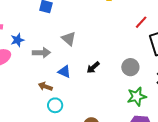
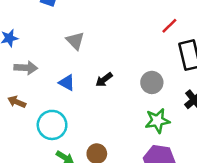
gray arrow: (41, 53) -> (26, 68), moved
brown arrow: (45, 86) -> (17, 102), moved
cyan circle: (55, 105) -> (52, 125), size x1.5

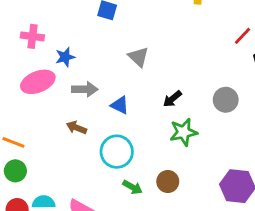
blue triangle: (67, 83) -> (120, 105), moved
green star: (157, 121) -> (183, 132), moved

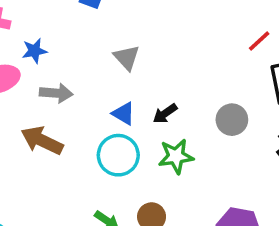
blue triangle: (120, 105) -> (124, 114), moved
brown arrow: (76, 128) -> (42, 141), size x1.6
cyan circle: (117, 152) -> (118, 155), moved

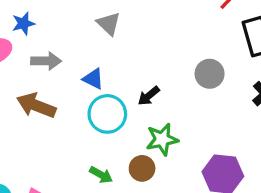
blue triangle: (124, 114) -> (93, 79), moved
black arrow: (165, 114) -> (149, 96), moved
green star: (176, 156) -> (162, 139), moved

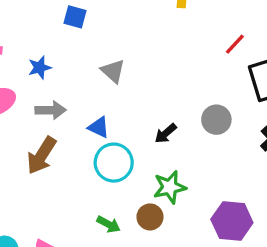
blue star: (23, 23) -> (40, 67), moved
black arrow: (149, 96) -> (166, 133), moved
brown arrow: (36, 105) -> (41, 155), turned -78

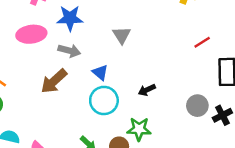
red line: (235, 44) -> (202, 42), moved
blue star: (40, 67) -> (70, 18), size x1.5
gray circle: (216, 120) -> (197, 106), moved

